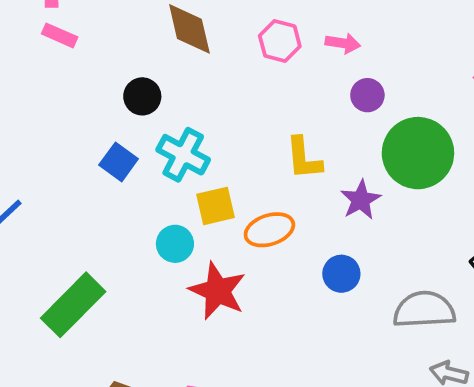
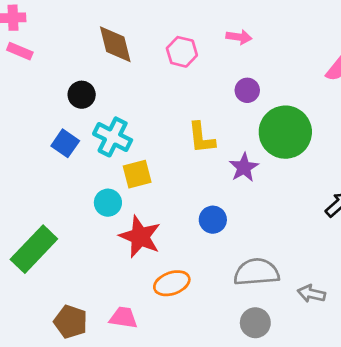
pink arrow: (343, 43) -> (239, 37), moved
orange ellipse: (269, 230) -> (172, 283), moved
blue circle: (341, 274) -> (213, 220), moved
gray semicircle: (424, 310) -> (257, 272), moved

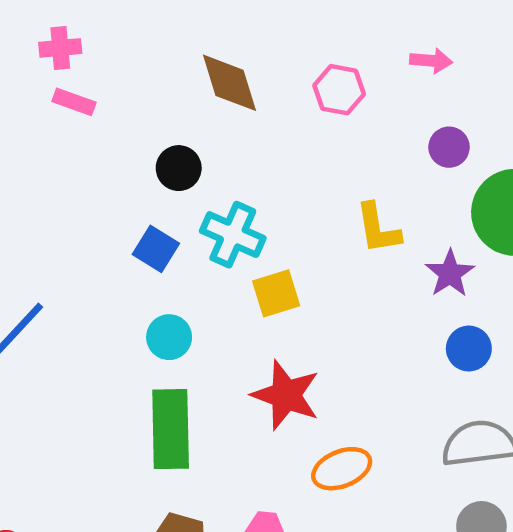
cyan circle: (108, 203) -> (169, 337), moved
blue circle: (213, 220) -> (469, 349), moved
green rectangle: (34, 249) -> (171, 429), moved, turned -42

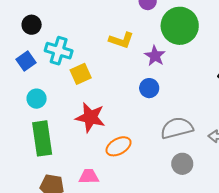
yellow L-shape: (378, 228) -> (121, 40), turned -55
blue square: (156, 249) -> (26, 61), turned 30
blue circle: (469, 349) -> (149, 88), moved

